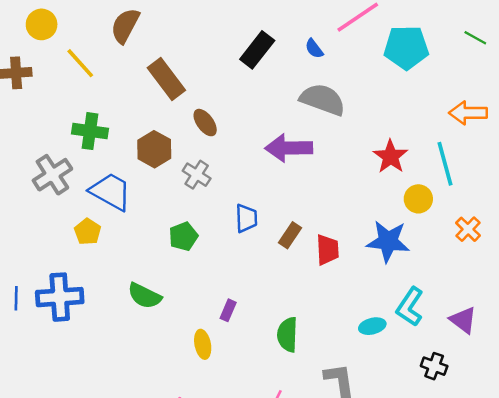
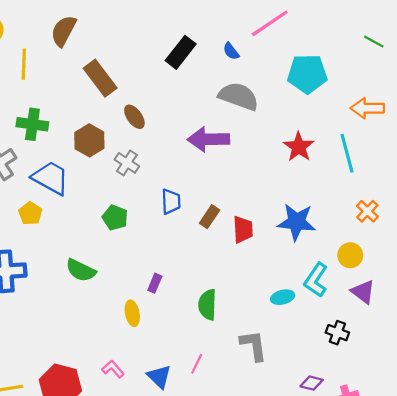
cyan pentagon: (406, 47) -> (307, 74), moved
yellow line: (80, 63) -> (24, 64), turned 44
yellow circle: (418, 199) -> (350, 255), moved
green pentagon: (183, 236) -> (115, 218), turned -30

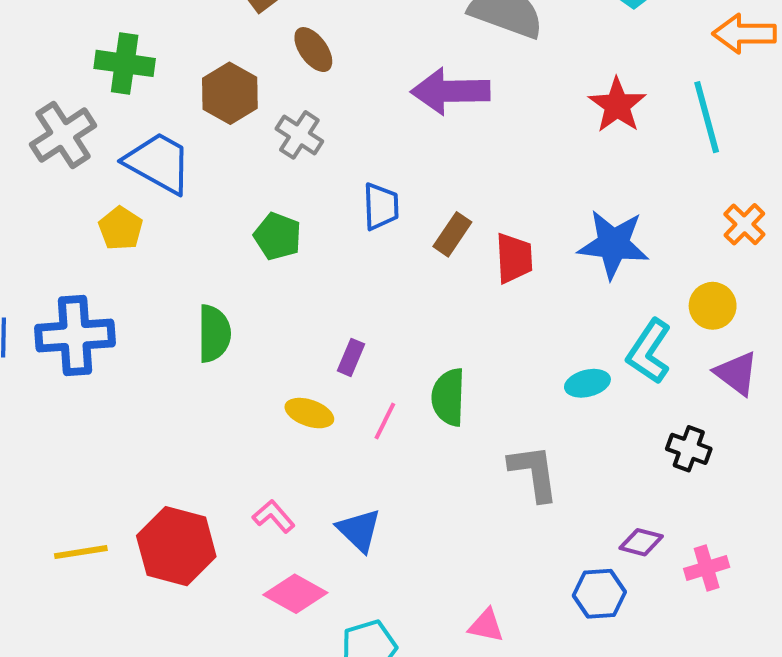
green semicircle: (81, 270) -> (214, 334), turned -116
yellow ellipse: (132, 313) -> (309, 413), turned -60
pink line: (197, 364) -> (385, 421), moved

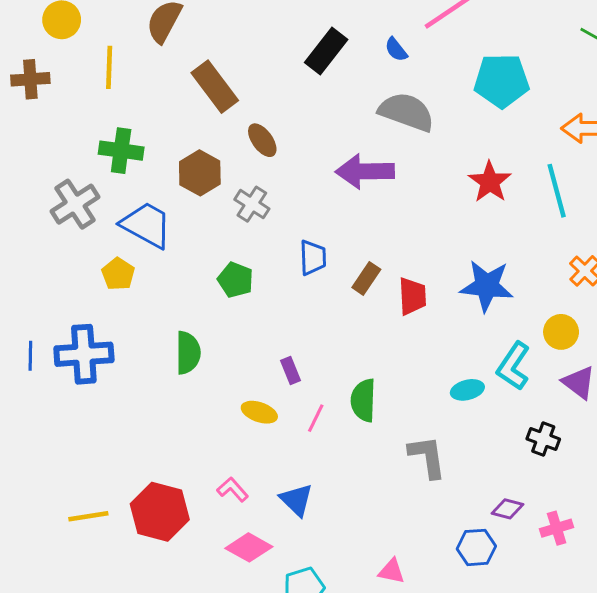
purple rectangle: (351, 357) -> (291, 371), turned -45

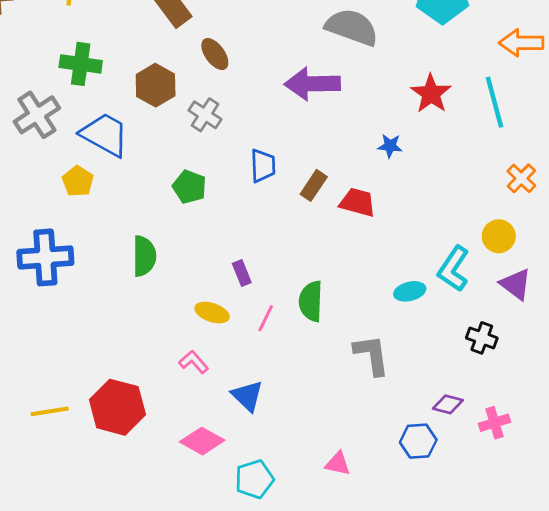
blue star: (487, 286) -> (390, 146), moved, size x0.5
red trapezoid: (412, 296) -> (358, 202), turned -72
pink L-shape: (233, 489) -> (194, 362), moved

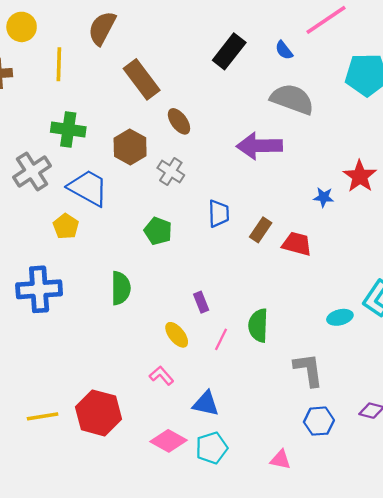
red star: (431, 94) -> (360, 176), moved
yellow ellipse: (212, 313) -> (177, 335), turned 32
blue triangle: (247, 396) -> (206, 404), turned -32
blue hexagon: (418, 441) -> (319, 421), moved
cyan pentagon: (254, 479) -> (212, 448), moved

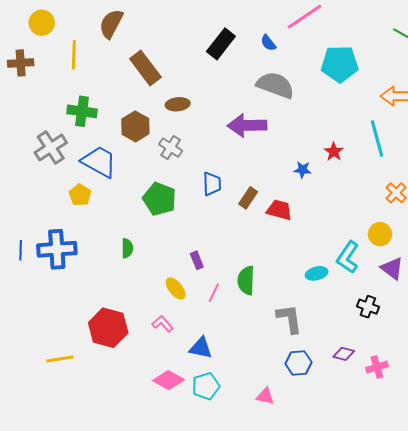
brown ellipse: (179, 121) -> (178, 104), turned -60
red star: (360, 176) -> (334, 152), size x0.7
green pentagon: (158, 231) -> (160, 199), size x1.4
green semicircle: (121, 288) -> (127, 248), size x0.7
red hexagon: (99, 413) -> (108, 328), moved

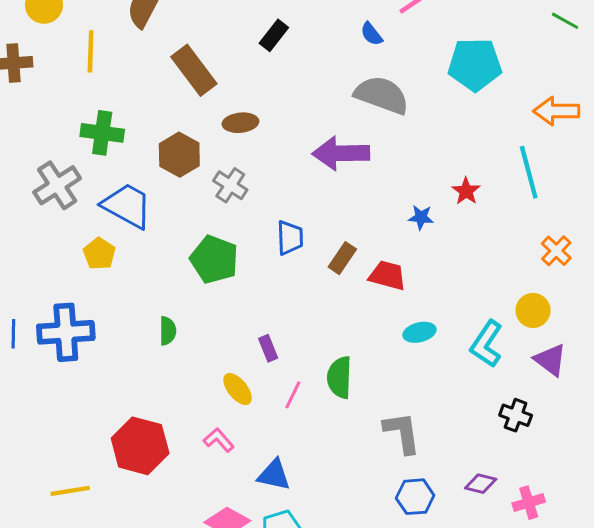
black rectangle: (221, 44) -> (274, 35), moved, size x0.7
cyan ellipse: (317, 273) -> (419, 332), moved

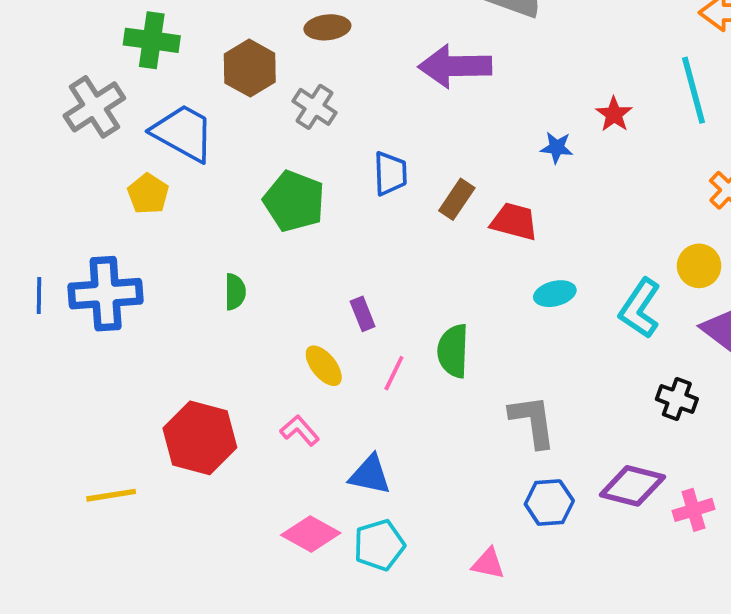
purple diamond: (481, 484) -> (632, 486), size x1.6

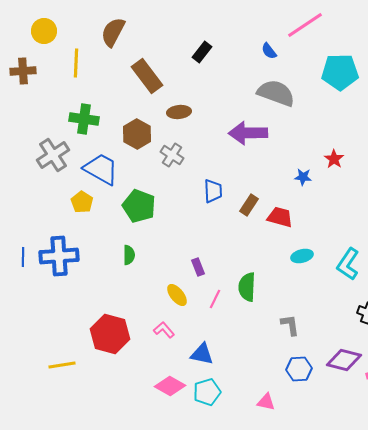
green pentagon: (294, 201) -> (139, 206), moved
gray L-shape: (533, 421) -> (290, 325), size x0.7

